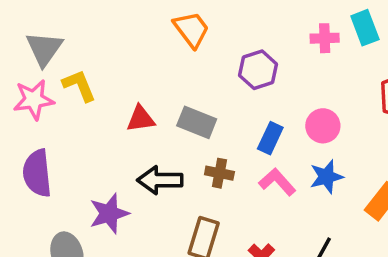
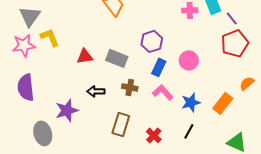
purple hexagon: (258, 70) -> (152, 41), moved
blue star: (326, 177) -> (191, 102), moved
black arrow: (160, 180) -> (96, 91), size x0.7

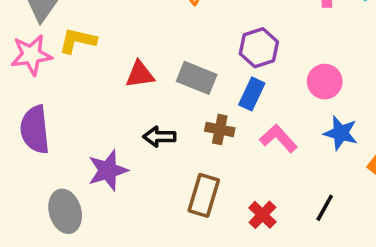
yellow L-shape: (50, 37) -> (78, 41), turned -55
blue rectangle: (159, 67) -> (252, 94), moved
blue star: (191, 102) -> (341, 133), moved, turned 30

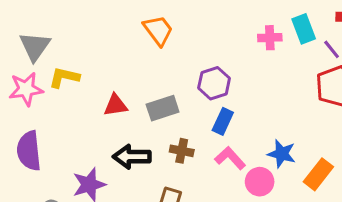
gray rectangle: (197, 78) -> (163, 108), turned -40
pink circle: (325, 82) -> (260, 182), moved
blue rectangle: (252, 94) -> (223, 121), moved
black arrow: (159, 137) -> (132, 157), size x1.4

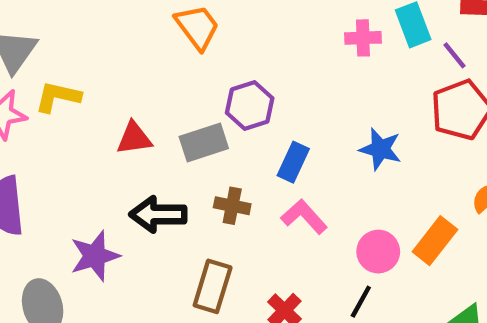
purple hexagon: (214, 83) -> (250, 105), moved
blue star: (282, 154) -> (380, 149), moved
pink circle: (260, 182) -> (378, 252), moved

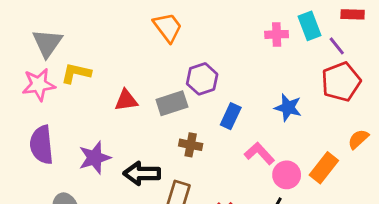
black arrow: (158, 214) -> (142, 173), moved
pink L-shape: (304, 217) -> (259, 153), moved
purple star: (95, 256) -> (95, 158), moved

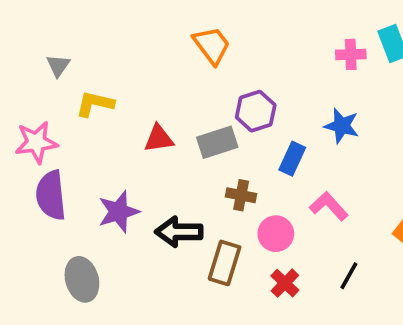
gray triangle: (47, 43) -> (58, 65), size x0.6
pink star: (39, 85) -> (36, 142), moved
blue star: (288, 108) -> (342, 126), moved
pink circle: (287, 175) -> (276, 234), moved

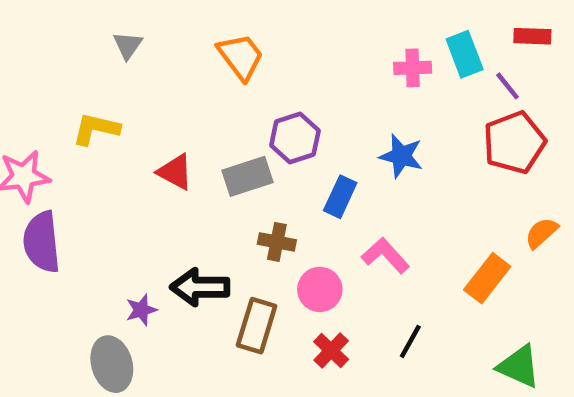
gray triangle: (58, 65) -> (128, 45), moved
red triangle: (159, 139) -> (175, 172), turned 36
purple star: (119, 212) -> (141, 310), moved, size x0.6
gray ellipse: (82, 279) -> (112, 364), moved

